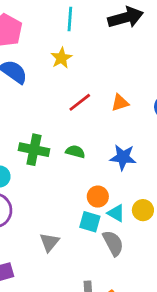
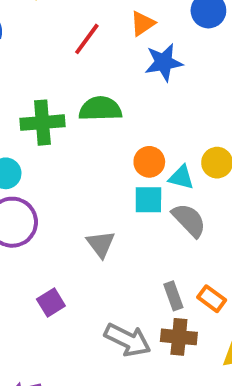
green semicircle: (75, 152) -> (100, 109), size x1.5
blue star: (123, 157) -> (164, 62), moved

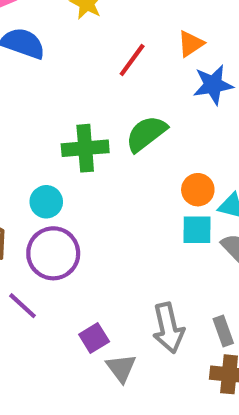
green semicircle: (100, 109) -> (146, 134), turned -36
gray triangle: (101, 244) -> (121, 368), moved
gray arrow: (128, 340) -> (168, 328), moved, turned 51

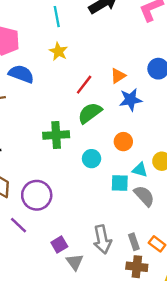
green semicircle: (146, 134) -> (90, 113), moved
orange circle: (198, 190) -> (123, 142), moved
cyan circle: (46, 202) -> (92, 159), moved

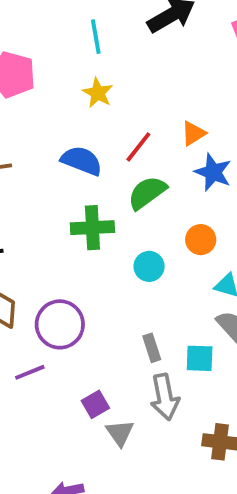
blue semicircle: (21, 74) -> (82, 161), moved
blue star: (130, 100) -> (213, 172), turned 30
cyan square: (120, 183) -> (200, 358), moved
purple line: (18, 225) -> (30, 372), turned -66
gray rectangle: (134, 242) -> (152, 348), moved

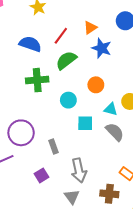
gray rectangle: (152, 348) -> (53, 146), moved
cyan square: (200, 358) -> (85, 123), moved
gray triangle: (120, 433) -> (72, 197), moved

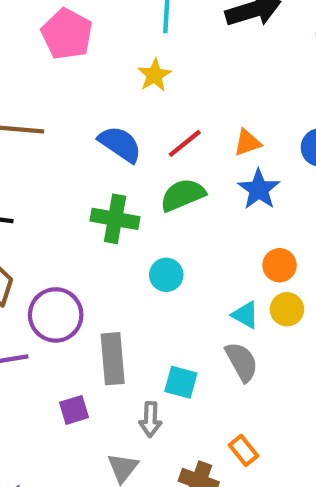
orange circle: (96, 85) -> (280, 265), moved
cyan square: (85, 123) -> (181, 382), moved
gray rectangle: (53, 146) -> (113, 359), size x1.6
gray arrow: (79, 170) -> (150, 419), size x0.7

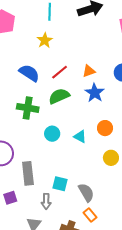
yellow circle: (287, 309) -> (111, 158), moved
cyan triangle: (245, 315) -> (80, 137), moved
gray semicircle: (242, 362) -> (86, 192), moved

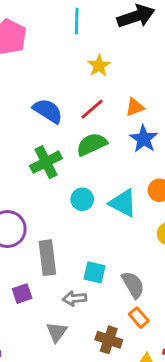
yellow star: (45, 40) -> (99, 66), moved
green cross: (28, 108) -> (46, 162), turned -35
cyan triangle: (80, 137) -> (123, 203), size x1.5
gray arrow: (46, 201) -> (74, 298), turned 84

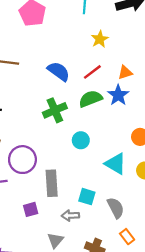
blue star: (144, 139) -> (118, 95), moved
cyan triangle: (123, 203) -> (116, 164), moved
orange rectangle: (139, 318) -> (127, 237), moved

